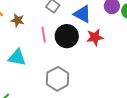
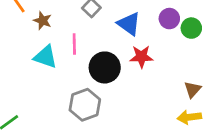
black circle: (67, 36) -> (105, 67), moved
cyan triangle: (17, 57) -> (45, 57), moved

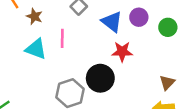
purple circle: (169, 19) -> (139, 17), moved
black circle: (105, 67) -> (100, 78), moved

